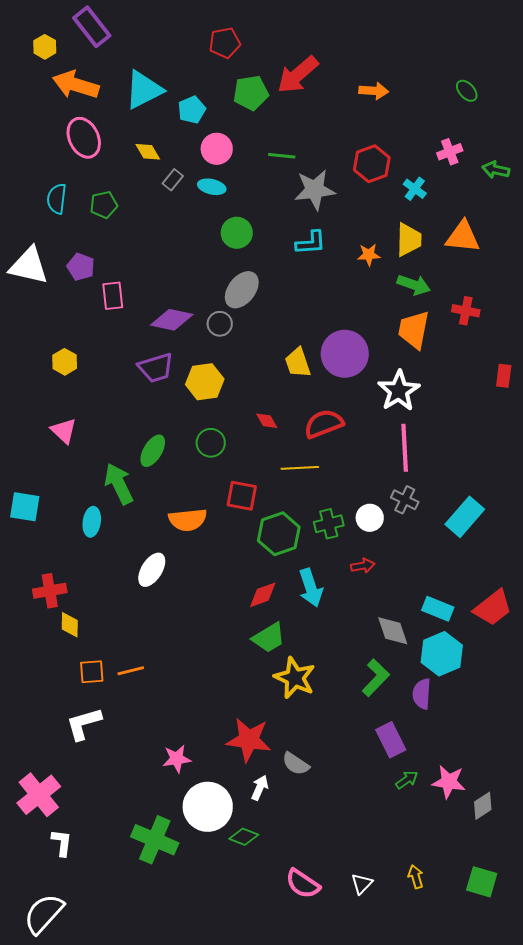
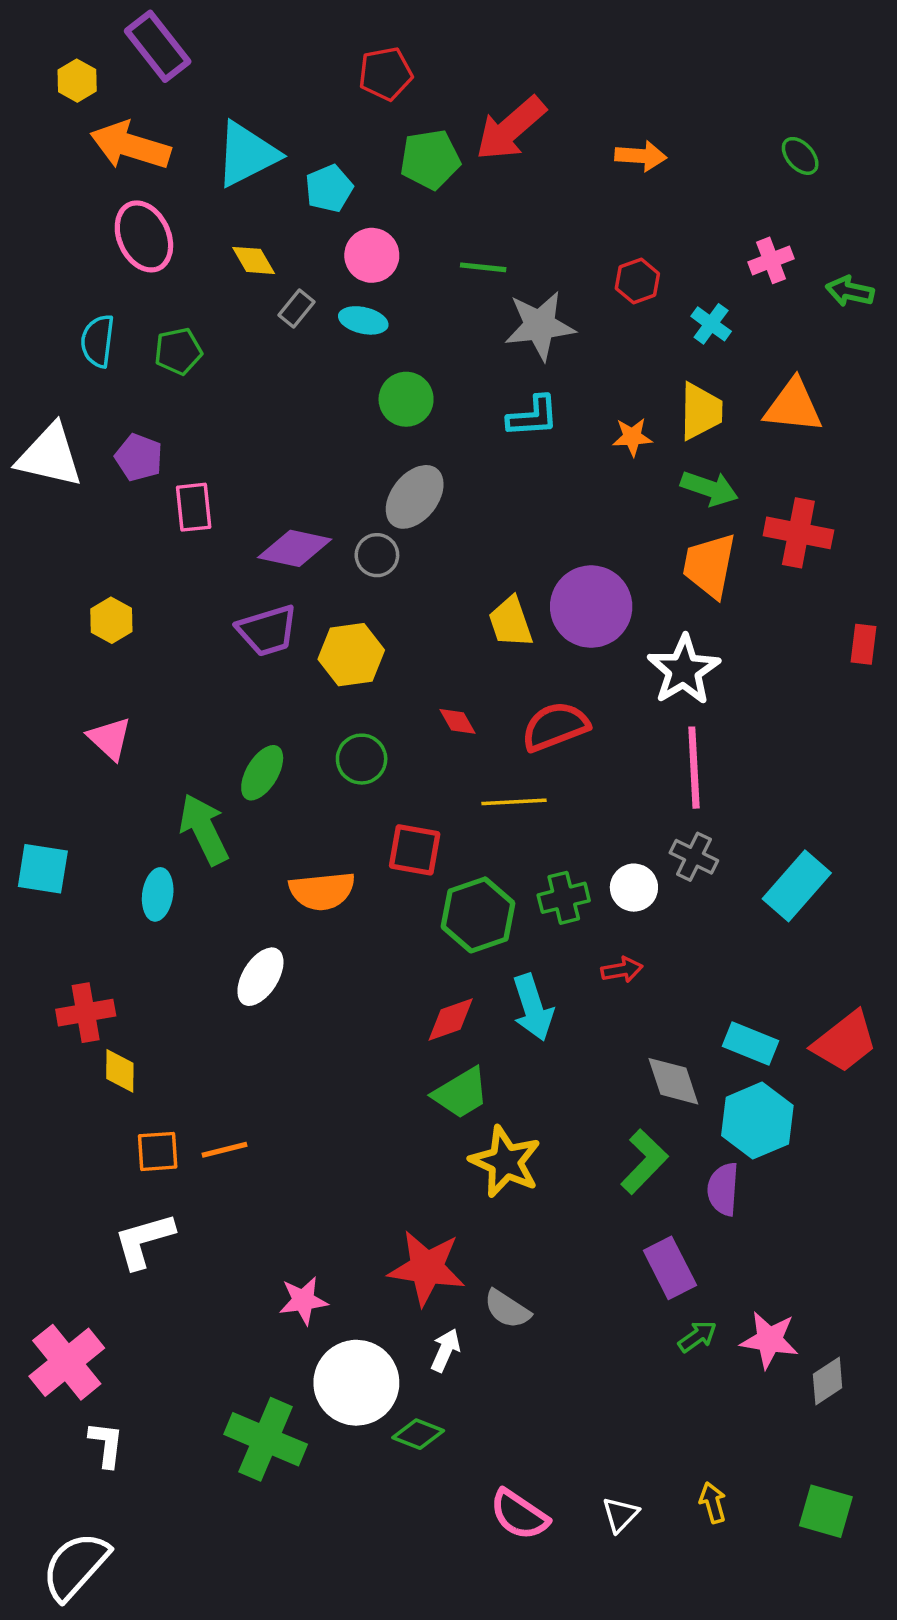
red hexagon: (372, 164) -> (637, 281), size x0.7
red cross: (466, 311) -> (798, 533), size x1.4

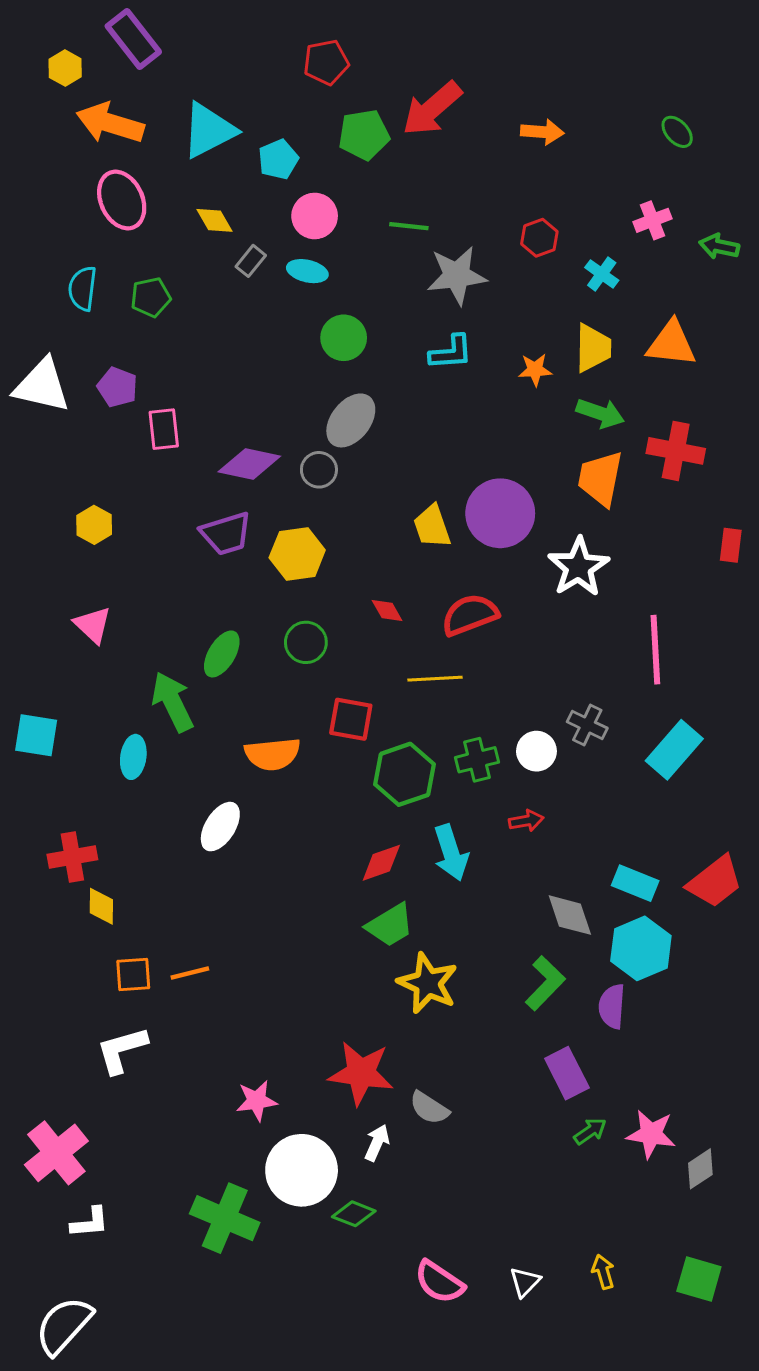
pink line: (694, 768) -> (655, 650), moved
white L-shape: (106, 1444) -> (90, 1222), turned 78

